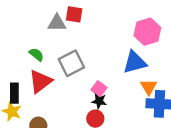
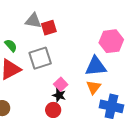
red square: (74, 14) -> (49, 28), moved, turned -35
orange triangle: (149, 87) -> (94, 87), moved

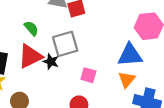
pink square: (61, 84) -> (88, 75), turned -32
black star: (59, 95) -> (51, 62), moved

